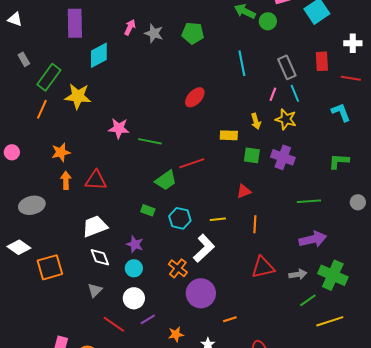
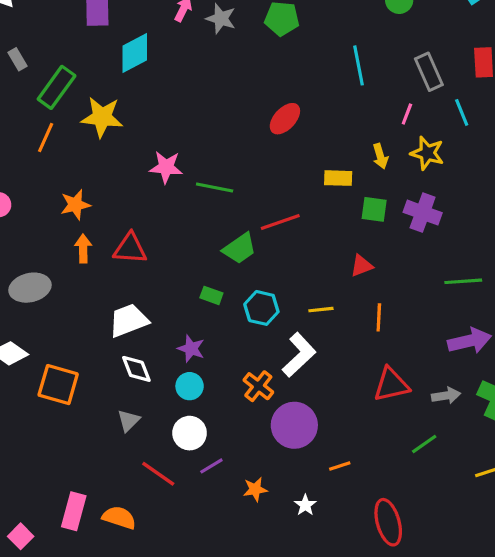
cyan line: (295, 93) -> (462, 112), moved
orange square: (50, 267) -> (58, 385), turned 32
green line: (308, 300) -> (424, 444), moved

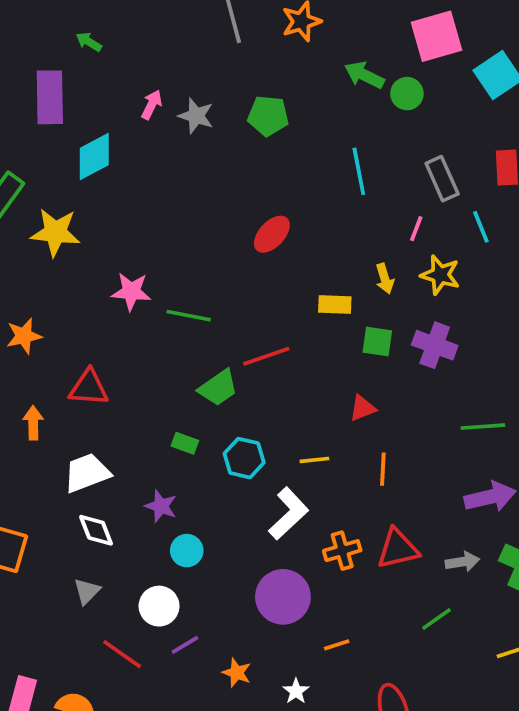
orange arrow: (83, 248) -> (33, 423), moved
cyan circle: (190, 386) -> (187, 551), moved
orange cross: (258, 386) -> (342, 551), moved, turned 36
orange star: (255, 489) -> (237, 673), turned 30

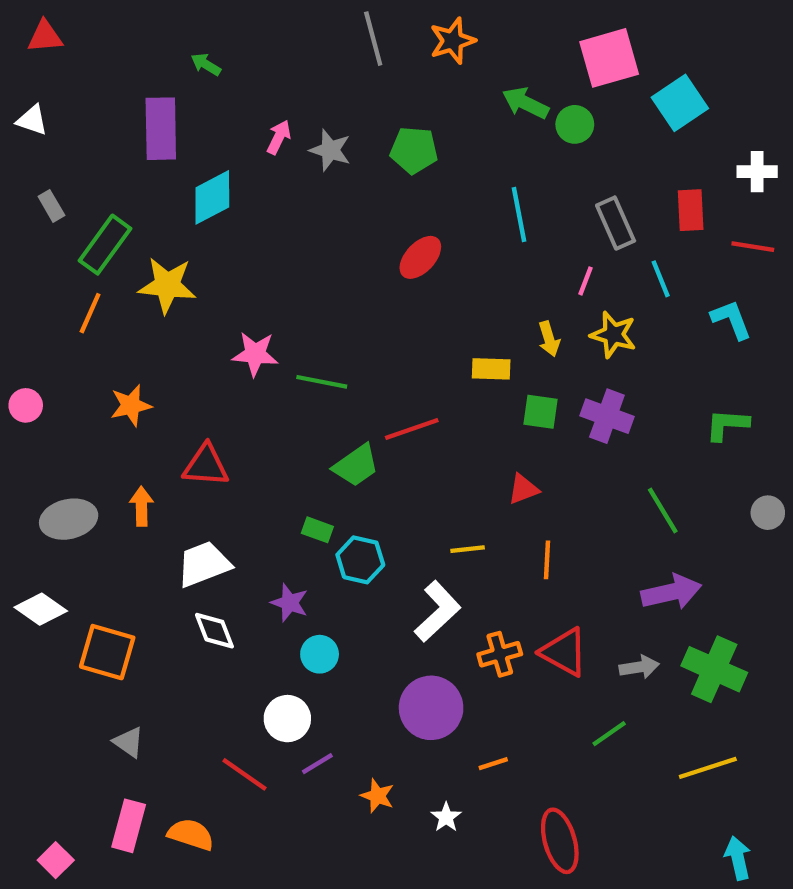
red ellipse: (272, 234) -> (420, 257), moved
green line: (483, 427) -> (663, 511), turned 63
cyan hexagon: (244, 458) -> (360, 560), moved
red triangle: (398, 549) -> (564, 652), turned 42
gray triangle: (87, 591) -> (129, 742), moved, turned -40

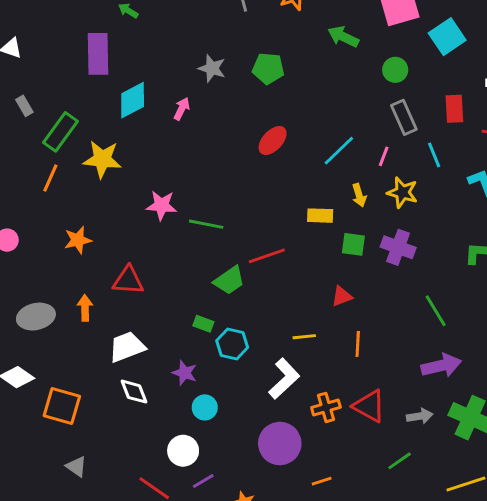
green circle: (575, 124) -> (395, 70), moved
pink arrow: (279, 137) -> (182, 109), moved
cyan line: (519, 214) -> (339, 151), moved, turned 57

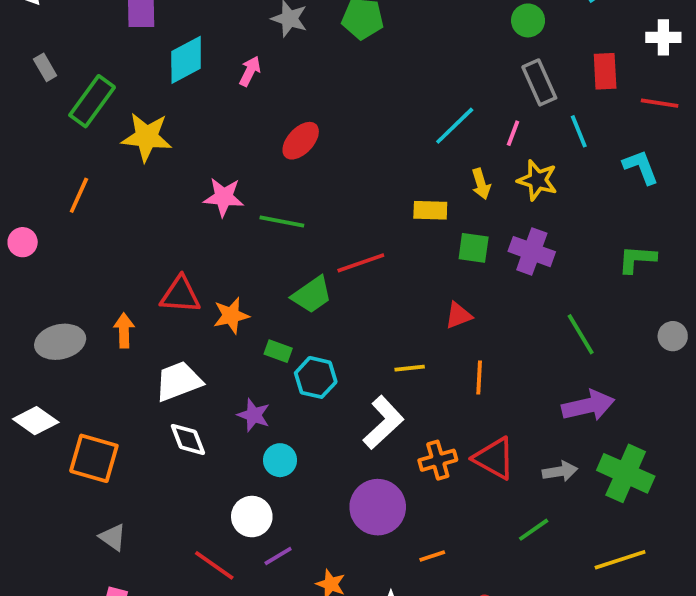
red ellipse: (273, 140) -> (301, 141), moved
orange line: (50, 178) -> (79, 195), moved
orange star: (78, 240) -> (231, 315), moved

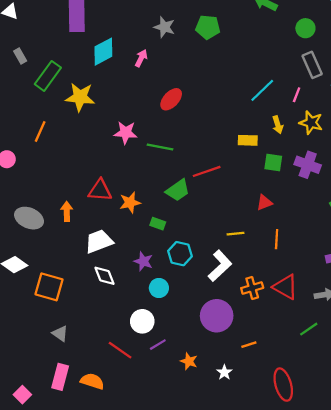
gray ellipse: (60, 342) -> (29, 218), turned 36
cyan hexagon: (316, 377) -> (180, 254), moved

